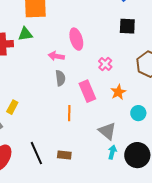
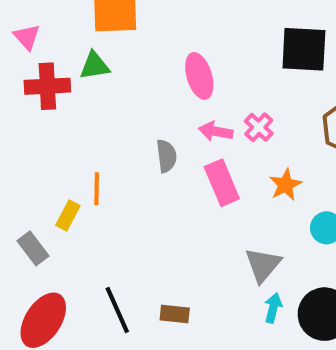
black square: (127, 26) -> (304, 49), size x1.4
pink arrow: (56, 56) -> (216, 131), moved
orange line: (69, 113) -> (97, 189), moved
gray triangle: (107, 131) -> (263, 265), turned 30

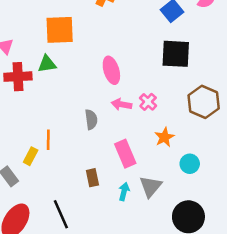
pink rectangle: (222, 183) -> (125, 154), moved
cyan arrow: (273, 308) -> (124, 192), moved
brown rectangle: (175, 314) -> (92, 178), moved, turned 72

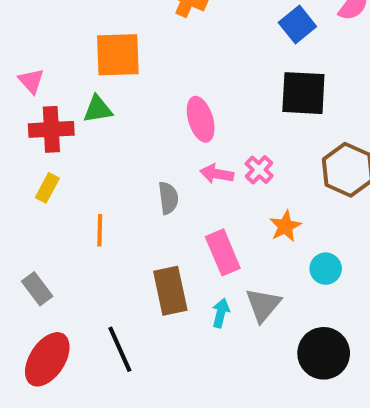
yellow rectangle: (31, 156) -> (47, 188), moved
brown rectangle: (92, 178) -> (170, 291), size x1.6

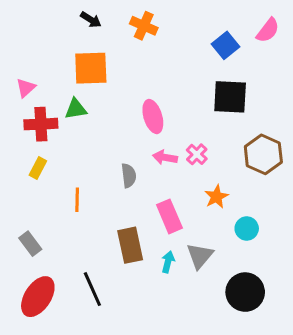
pink triangle: (31, 81) -> (26, 88), turned 30

